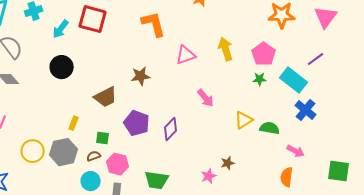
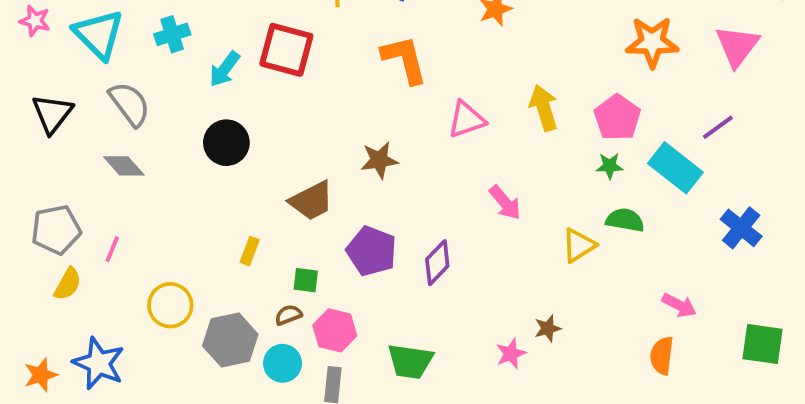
blue cross: (306, 110) -> (741, 228), moved
green semicircle: (270, 128) -> (625, 220), moved
gray hexagon: (64, 152) -> (230, 340), moved

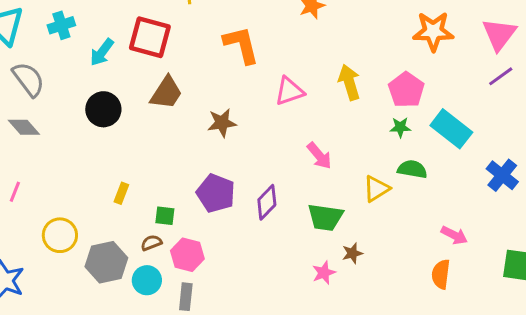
purple line: (718, 127) -> (501, 76), moved
brown trapezoid: (312, 201) -> (166, 93), moved, turned -30
green trapezoid: (410, 361) -> (325, 217), moved

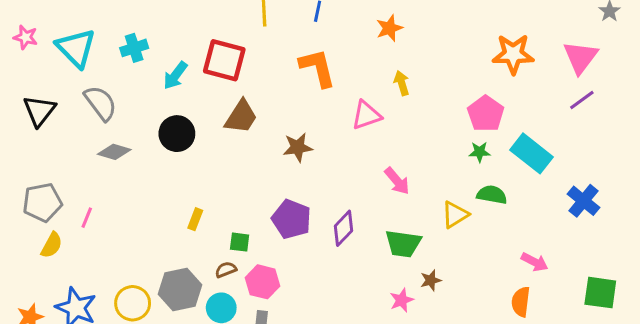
yellow arrow: (349, 82) -> (402, 83), moved, size x0.7
gray diamond: (24, 127) -> (114, 152), moved, turned -32
yellow circle: (60, 235) -> (133, 303), moved

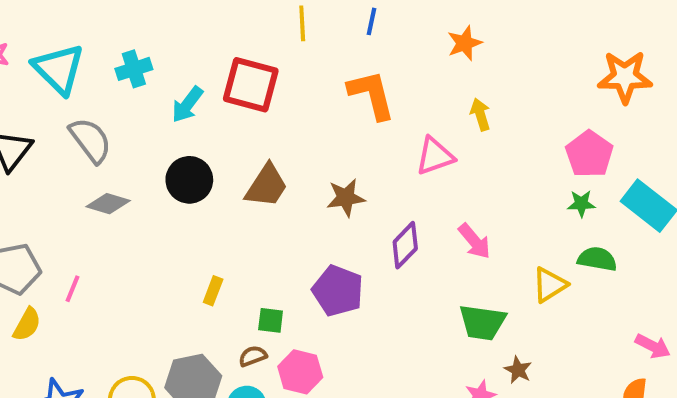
brown trapezoid: (241, 117) -> (267, 186), moved
purple diamond: (344, 228) -> (405, 245), moved
brown star: (431, 280) -> (518, 370), turned -30

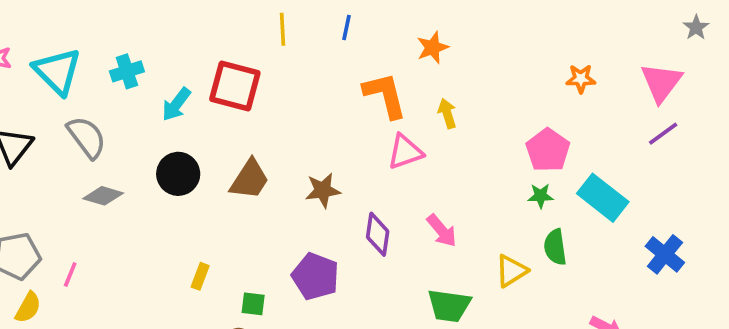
orange star: (625, 77) -> (581, 79), size x0.6
orange L-shape: (371, 95) -> (385, 95), moved
purple diamond: (405, 245) -> (378, 234), turned -36
green semicircle: (597, 259) -> (555, 247), turned -108

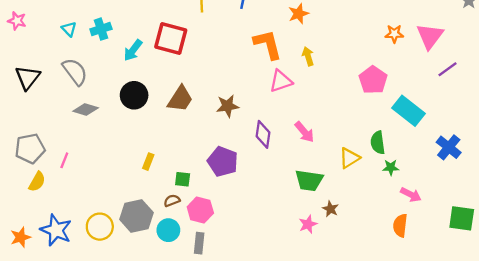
cyan triangle: (57, 71) -> (69, 29), moved, size x0.5
pink triangle: (661, 82) -> (430, 36), moved
green star: (541, 196) -> (391, 167), moved

